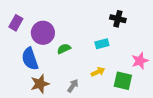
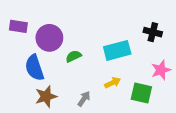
black cross: (118, 19) -> (153, 32), moved
purple rectangle: (16, 23) -> (18, 26), turned 70
cyan rectangle: (102, 44) -> (117, 50), size x1.6

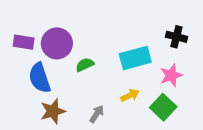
purple rectangle: (18, 26) -> (24, 42), moved
pink star: (161, 70) -> (171, 75), moved
green square: (141, 93) -> (163, 107), turned 30

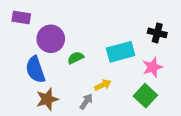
purple rectangle: (24, 42) -> (21, 18), moved
yellow arrow: (130, 95) -> (103, 85), moved

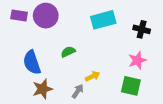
purple circle: (51, 39) -> (46, 16), moved
cyan rectangle: (121, 52) -> (103, 20), moved
green square: (145, 96) -> (131, 86), turned -30

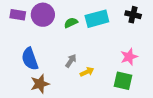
black cross: (142, 29) -> (133, 15), moved
green semicircle: (68, 52) -> (71, 23), moved
gray arrow: (78, 91) -> (71, 61), moved

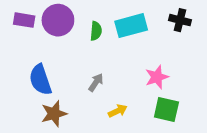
green semicircle: (71, 23) -> (96, 31), turned 120
pink star: (129, 57) -> (157, 77), moved
yellow arrow: (87, 72) -> (118, 111), moved

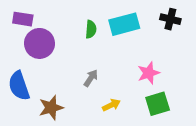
purple circle: (58, 20) -> (39, 43), moved
blue semicircle: (40, 80) -> (19, 86), moved
green square: (166, 110) -> (158, 104), turned -30

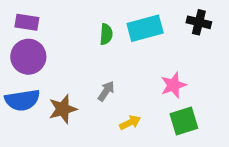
purple circle: (39, 43) -> (28, 57), moved
blue semicircle: (19, 86) -> (22, 100), turned -80
brown star: (51, 108) -> (63, 109), moved

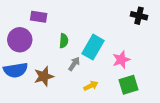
purple rectangle: (27, 22) -> (39, 17), moved
cyan rectangle: (145, 28) -> (93, 47), moved, turned -45
green semicircle: (106, 34) -> (64, 41), moved

